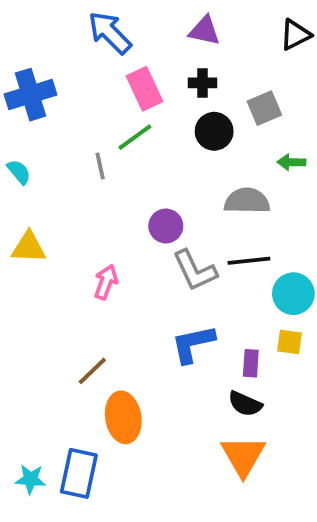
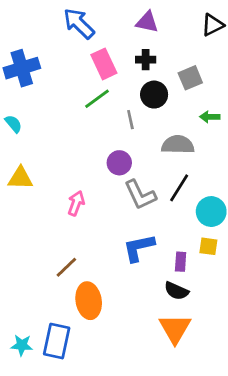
gray line: (100, 166) -> (130, 120), moved
black line: (249, 261) -> (179, 188), turned -52

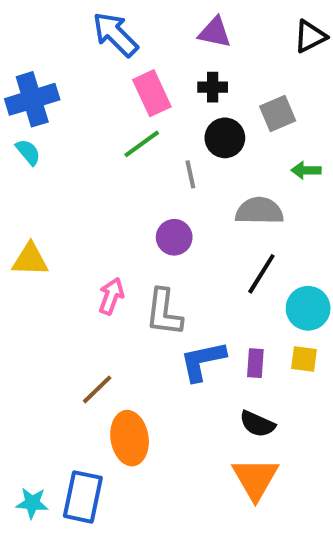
cyan semicircle: (13, 124) -> (28, 152), moved
gray L-shape: (140, 195) -> (164, 312), moved, turned 32
purple rectangle: (181, 262) -> (255, 363), moved

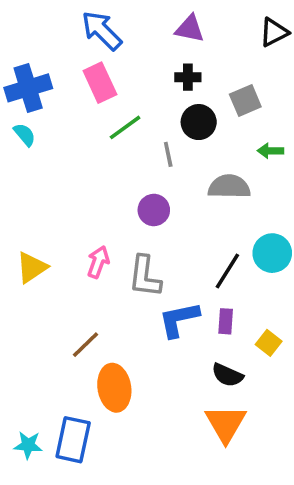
pink rectangle: (152, 93) -> (100, 83), moved
yellow triangle: (30, 260) -> (32, 267), moved, turned -36
black line: (261, 274) -> (227, 271), moved
cyan circle: (308, 308) -> (272, 253), moved
yellow square: (304, 359) -> (269, 343), moved, turned 30

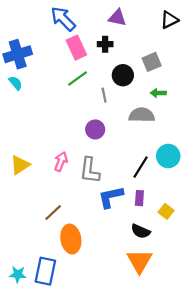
black cross: (188, 77) -> (105, 44), moved
pink rectangle: (100, 83) -> (76, 48), moved
green arrow: (270, 151) -> (158, 93), moved

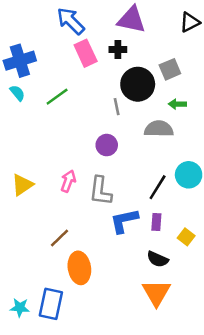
purple triangle: (117, 18) -> (132, 20), size x1.4
black circle: (123, 75) -> (138, 84), size x1.4
green line: (77, 79) -> (57, 97), moved

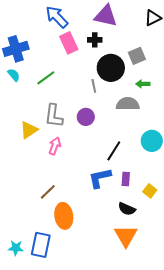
yellow triangle: (22, 185) -> (29, 130), moved
black line: (158, 187) -> (114, 151), moved
gray L-shape: (100, 191) -> (54, 116), moved

